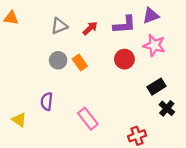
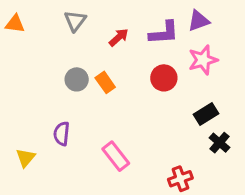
gray triangle: (59, 26) -> (75, 21), moved, turned -30
pink star: (154, 45) -> (203, 60), turned -30
yellow triangle: (19, 120) -> (25, 158), turned 35

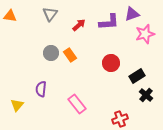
pink star: (203, 60) -> (145, 34), moved
red circle: (164, 78) -> (111, 63), moved

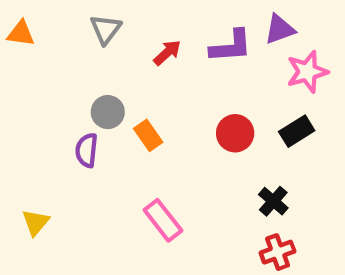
orange rectangle: (70, 55) -> (148, 135), moved
black rectangle: (137, 76) -> (297, 131), moved
purple semicircle: (41, 89) -> (87, 150), moved
black cross: (146, 95) -> (273, 201), moved
red cross: (120, 119) -> (278, 252), moved

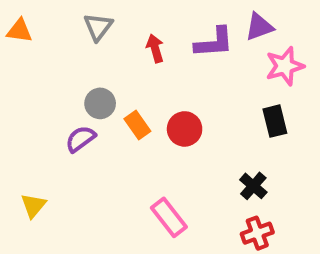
red arrow: (167, 53) -> (155, 48), turned -64
black rectangle: (297, 131) -> (275, 121), turned -72
red circle: (235, 133) -> (185, 129), moved
purple semicircle: (87, 150) -> (80, 139), turned 48
pink rectangle: (163, 220) -> (169, 217), moved

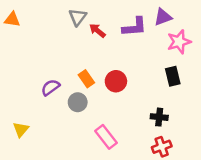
gray triangle: (98, 27) -> (78, 17), moved
red arrow: (155, 48) -> (97, 31), turned -35
gray circle: (100, 103) -> (78, 102), moved
black cross: (253, 186) -> (159, 117), turned -35

